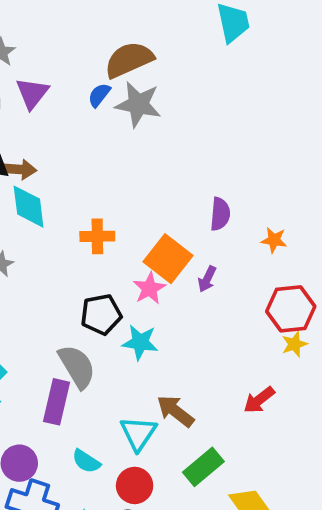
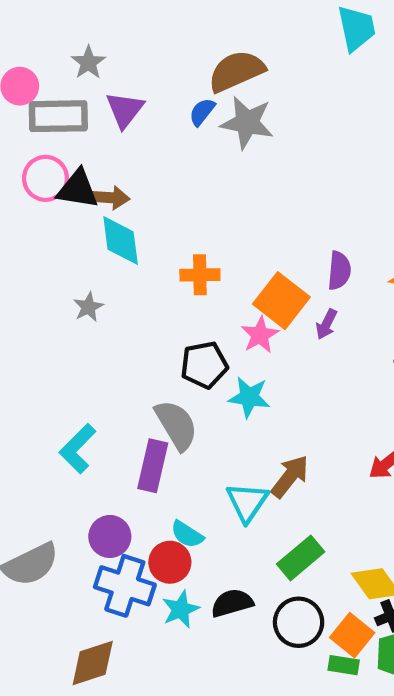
purple semicircle: (220, 214) -> (339, 271), moved
brown arrow: (175, 411) -> (290, 476), turned 90
green rectangle: (203, 467) -> (301, 558), moved
red circle: (135, 485) -> (170, 562), moved

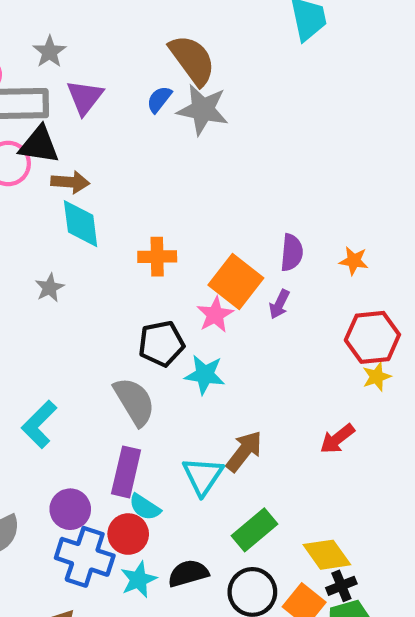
brown semicircle: (236, 71) -> (192, 60), turned 78
black triangle: (78, 189) -> (39, 145), moved
purple rectangle: (153, 466) -> (126, 472), moved

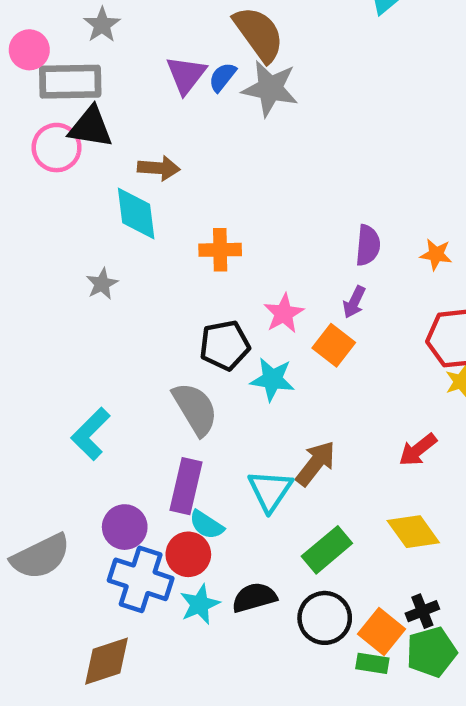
purple triangle: (85, 97) -> (186, 75), moved
brown arrow: (70, 182) -> (159, 168), moved
orange square: (236, 281) -> (334, 345), moved, size x0.7
yellow diamond: (327, 555) -> (413, 532), moved

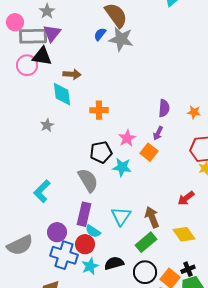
purple triangle: (186, 75) -> (52, 33), moved
brown arrow: (316, 463) -> (152, 217), moved, turned -60

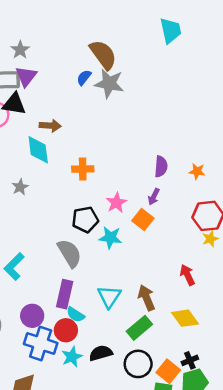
red arrow: (186, 198) -> (187, 275), turned 102

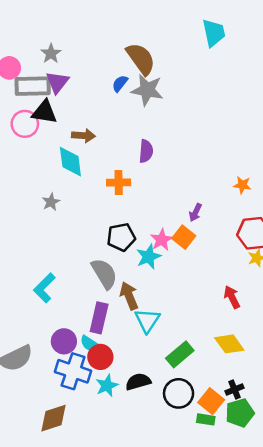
purple semicircle: (161, 167) -> (146, 151), moved
pink star: (116, 203) -> (162, 240), moved
cyan star: (110, 238) -> (149, 257), turned -30
brown arrow: (147, 298) -> (129, 296), moved
cyan semicircle: (76, 315) -> (90, 344), moved

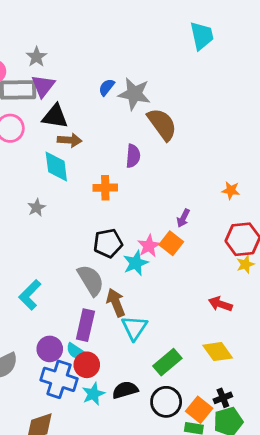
brown semicircle: (141, 59) -> (162, 124), moved
black triangle: (44, 112) -> (55, 116), moved
red arrow: (232, 297) -> (220, 304), turned -45

